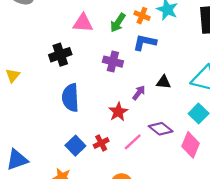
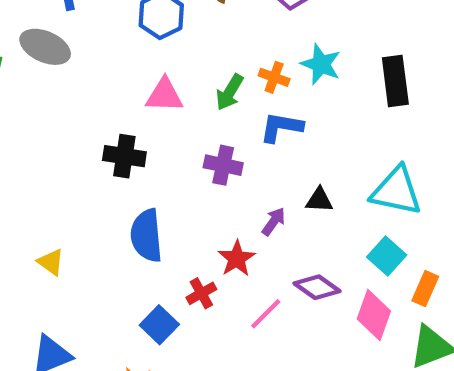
black cross: (60, 55) -> (124, 156), turned 30
yellow triangle: (13, 75) -> (51, 262), moved, turned -32
red cross: (101, 143) -> (201, 293), moved

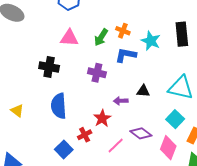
cyan star: (321, 64) -> (151, 41), moved
purple arrow: (274, 221) -> (121, 101), turned -128
yellow triangle: (51, 262) -> (17, 111), moved

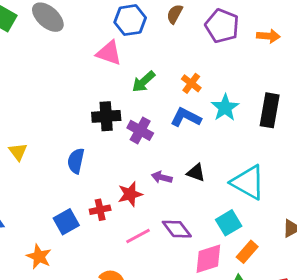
green arrow: (101, 37) -> (144, 82), moved
pink triangle: (69, 38) -> (109, 53), moved
black cross: (49, 67) -> (106, 116), moved, turned -30
blue semicircle: (59, 106) -> (76, 161), size x0.7
pink diamond: (168, 148) -> (208, 259), turned 35

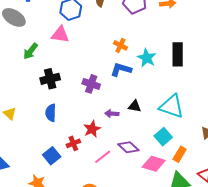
green arrow: (144, 82) -> (31, 51), moved
black cross: (106, 116) -> (50, 79), moved
pink diamond: (208, 259) -> (154, 164), turned 45

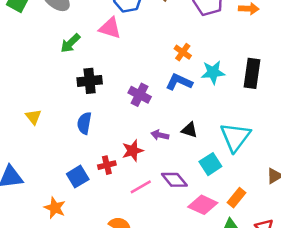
cyan star: (147, 58) -> (213, 72), turned 30
cyan triangle: (172, 106) -> (235, 137), turned 40
cyan square: (163, 137) -> (210, 164), moved

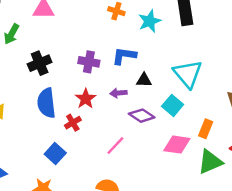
blue L-shape: (179, 82) -> (124, 56), moved
blue semicircle: (84, 123) -> (46, 103), size x1.4
red star: (133, 151) -> (86, 99), moved
red cross: (107, 165) -> (73, 123), moved
purple diamond: (174, 180) -> (142, 116), moved

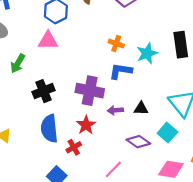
blue L-shape: (124, 56) -> (121, 71), moved
purple cross: (89, 62) -> (90, 91), size x1.4
purple arrow: (118, 93) -> (115, 110), moved

